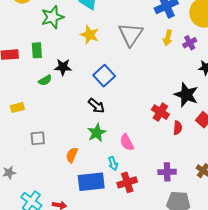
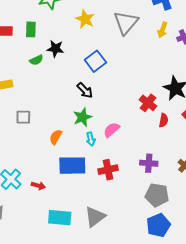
pink semicircle: (127, 142) -> (112, 130), turned 72
cyan arrow: (113, 164) -> (91, 139), moved

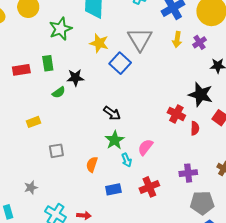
blue square: (95, 61) -> (120, 63), moved
blue rectangle: (72, 166) -> (113, 189), size x0.6

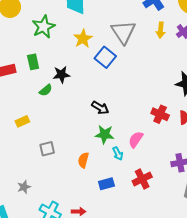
yellow star: (99, 43) -> (83, 39), turned 30
red cross: (176, 114) -> (160, 114), moved
green star: (115, 140) -> (105, 134), turned -30

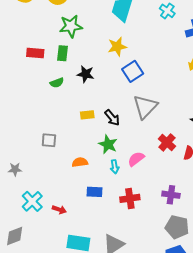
green star: (44, 27) -> (71, 26), moved
gray triangle: (123, 32) -> (145, 107), moved
green semicircle: (46, 90) -> (57, 83), moved
yellow rectangle: (22, 121) -> (87, 115), moved
orange semicircle: (83, 160) -> (80, 162), turned 49

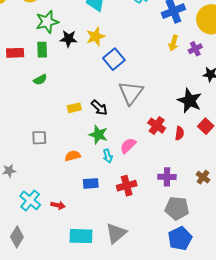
black star: (86, 74) -> (69, 39), moved
gray diamond: (15, 236) -> (17, 237), turned -30

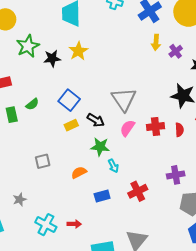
purple cross: (195, 49) -> (176, 51), moved
green rectangle: (42, 50) -> (12, 115), moved
blue square: (114, 59) -> (69, 100), moved
red cross: (157, 126) -> (156, 127), turned -30
pink semicircle: (128, 146) -> (127, 128), moved

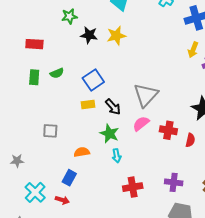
green star: (28, 46) -> (69, 16), size x0.7
blue rectangle: (102, 196) -> (69, 178), moved, turned -63

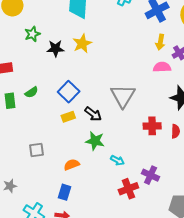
pink semicircle: (141, 124) -> (162, 67), moved, turned 48
cyan arrow: (117, 156) -> (117, 160), moved, turned -40
purple cross: (174, 182) -> (151, 175), moved, turned 30

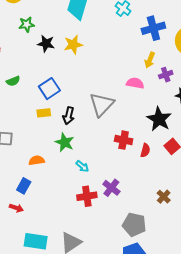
pink semicircle: (162, 67) -> (135, 83), moved
black arrow: (93, 114) -> (69, 116), turned 54

